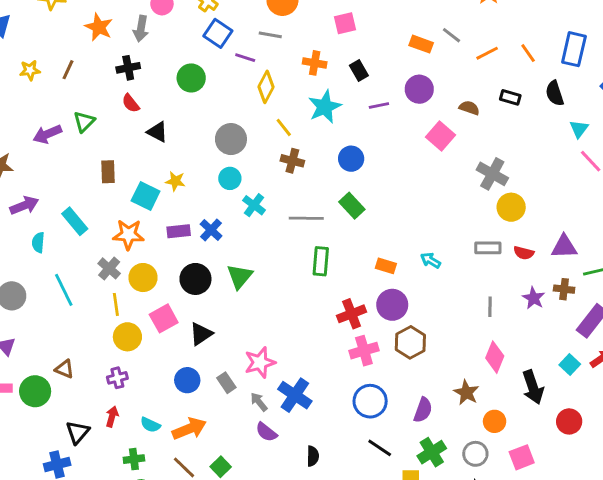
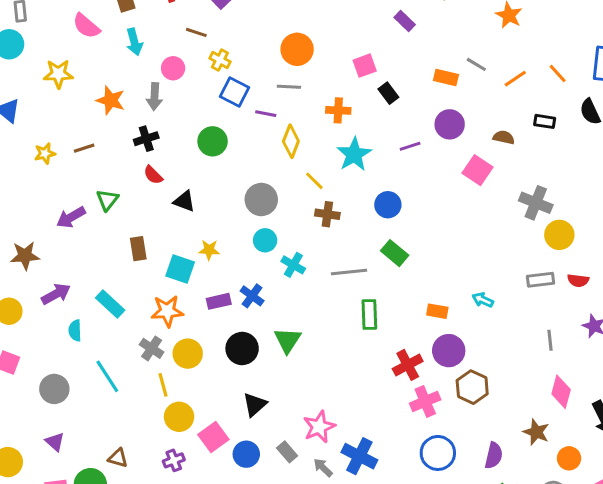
brown line: (68, 70) -> (84, 148), turned 54
black rectangle: (359, 71) -> (388, 93), moved
pink square: (164, 318) -> (213, 437), moved

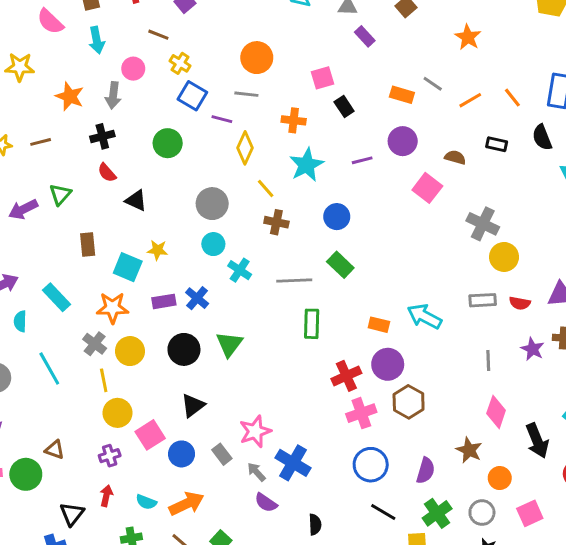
cyan arrow: (483, 300) -> (424, 316), size x1.6

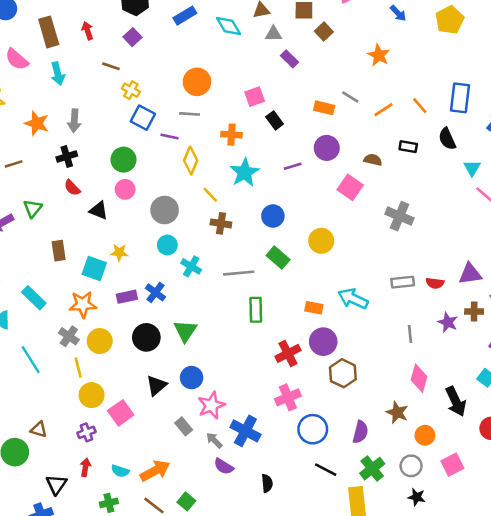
pink circle: (133, 69) -> (125, 189), moved
yellow circle: (504, 257) -> (321, 241), moved
pink cross: (361, 413) -> (288, 397), moved
blue circle: (182, 454) -> (192, 378), moved

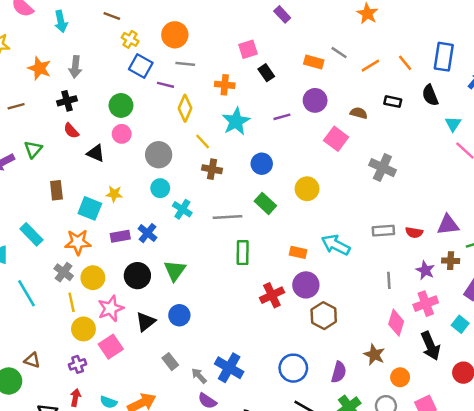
orange circle: (197, 82) -> (175, 35), moved
pink cross: (288, 397) -> (426, 304), moved
pink star: (211, 405) -> (111, 308), moved

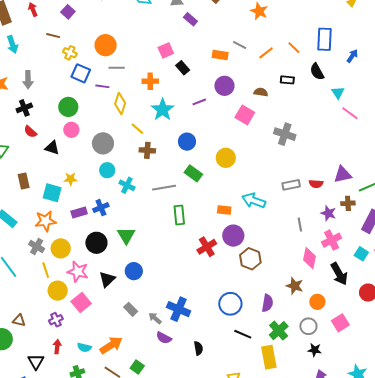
blue cross: (148, 233) -> (101, 208), turned 35
pink star: (111, 308) -> (78, 272), turned -30

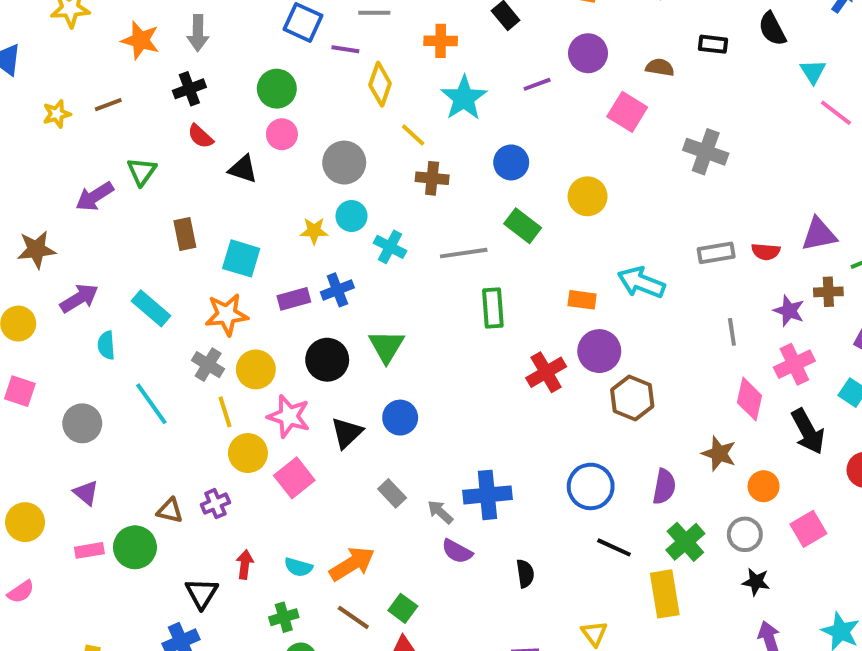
yellow star: (71, 179) -> (314, 231), moved
blue cross: (179, 309) -> (487, 495), turned -30
purple cross: (56, 320) -> (215, 504), moved

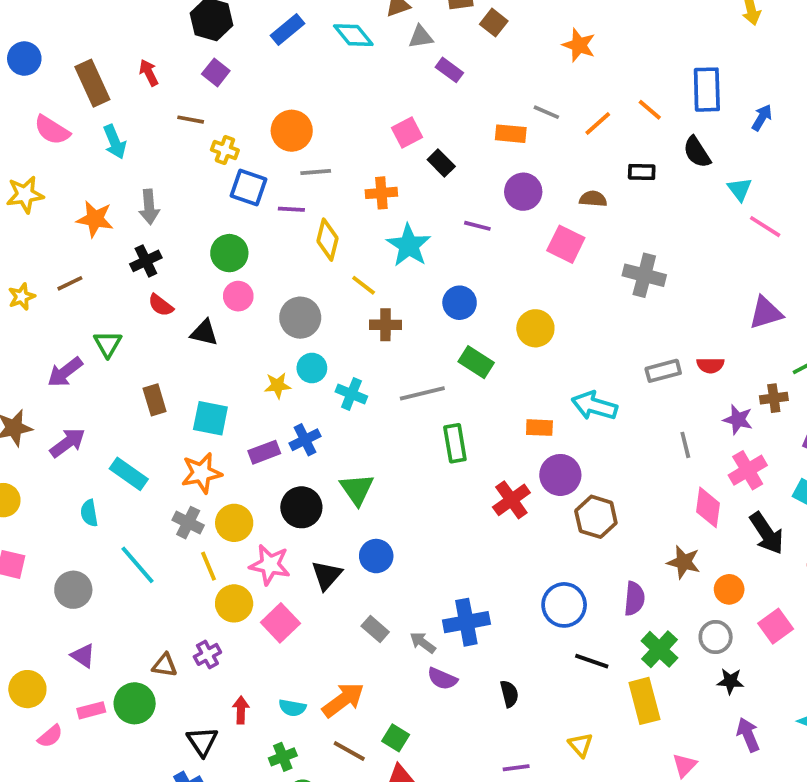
purple line: (537, 84) -> (477, 226), turned 40
purple triangle: (819, 234) -> (766, 313), moved
purple arrow: (79, 298) -> (68, 443), moved
pink semicircle: (21, 592) -> (50, 736), moved

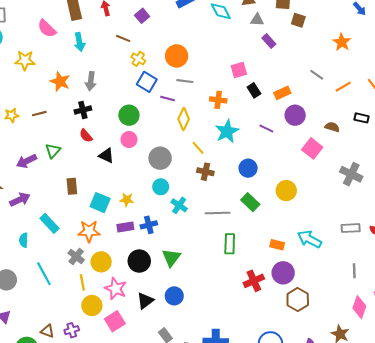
brown square: (494, 23) -> (298, 20), turned -32
orange rectangle: (511, 134) -> (282, 93), moved, turned -42
yellow star: (278, 385) -> (127, 200), moved

